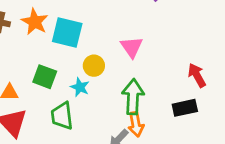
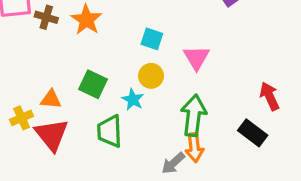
cyan square: (67, 32) -> (152, 39), moved, size x0.6
black rectangle: (185, 108) -> (253, 133), turned 45

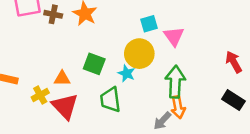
cyan square: (152, 39) -> (149, 24), moved, turned -30
yellow circle: (151, 76) -> (139, 54), size x1.5
black rectangle: (253, 133) -> (233, 100), moved

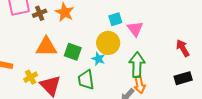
brown cross: (53, 14) -> (40, 13), turned -32
orange triangle: (62, 78) -> (46, 47), moved, size x1.6
black rectangle: (233, 100) -> (183, 78), turned -48

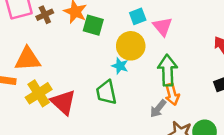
orange triangle: (46, 47) -> (28, 59), moved
green square: (73, 52) -> (93, 25), moved
yellow cross: (31, 77) -> (39, 93), size x1.5

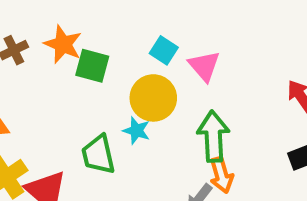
cyan square: (138, 16) -> (164, 50), turned -35
green trapezoid: (106, 92) -> (98, 155), moved

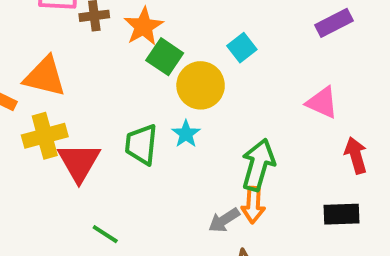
cyan square: (164, 50) -> (242, 48), moved
pink triangle: (204, 66) -> (322, 103), moved, turned -44
yellow circle: (153, 98) -> (201, 85), moved

